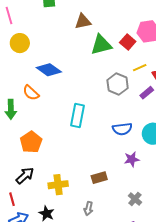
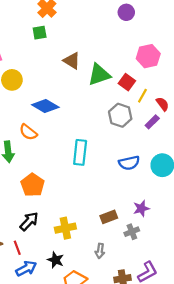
brown triangle: (83, 21) -> (72, 61), moved, turned 48
red square: (128, 42) -> (127, 82), moved
yellow line: (140, 68) -> (142, 96), turned -32
purple star: (132, 159) -> (141, 208), moved
gray cross: (135, 199) -> (132, 232), moved, turned 32

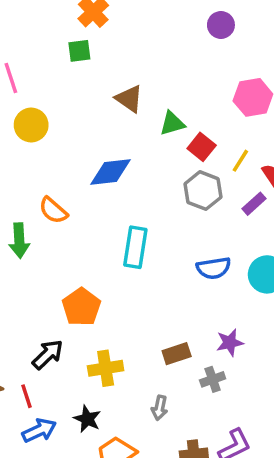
green triangle: (99, 75) -> (172, 123), size x0.7
red square: (127, 82) -> (202, 147), moved
blue diamond: (45, 106) -> (111, 172), moved, turned -40
orange pentagon: (33, 185) -> (81, 307), moved

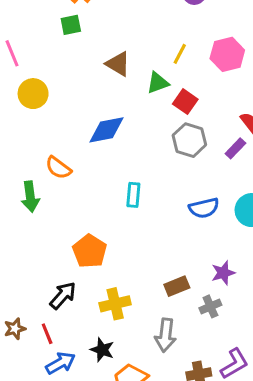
yellow line: (240, 161) -> (180, 54), moved
cyan rectangle: (135, 247) -> (133, 195), size x0.7
gray arrow: (160, 408) -> (165, 335), size x1.5

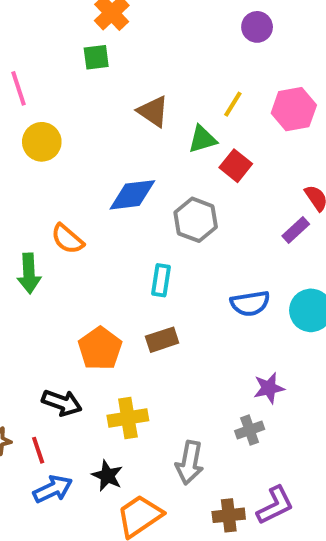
gray hexagon: (189, 140) -> (196, 220), moved
brown rectangle: (177, 286) -> (162, 340), moved
black arrow: (63, 295) -> (62, 403), turned 64

